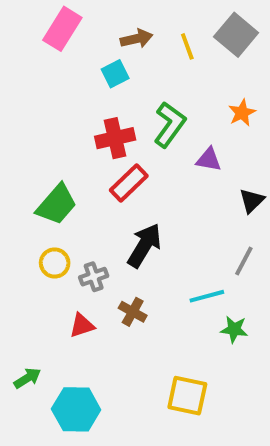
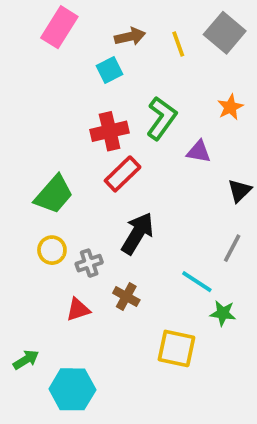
cyan line: (207, 296) -> (197, 282), turned 48
yellow square: (187, 396) -> (176, 348), moved

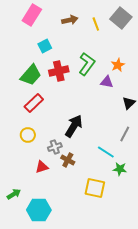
cyan square: (110, 70) -> (45, 46), moved
orange star: (230, 107) -> (118, 65), moved
red rectangle: (123, 174) -> (34, 103), moved
green trapezoid: (54, 194) -> (31, 75), moved
gray cross: (89, 263) -> (55, 147), moved

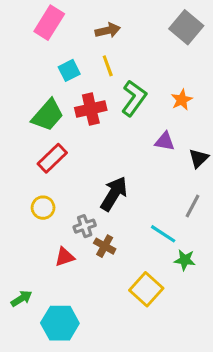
yellow line: (96, 24) -> (108, 66), moved
purple triangle: (107, 82) -> (165, 141), moved
yellow square: (95, 188) -> (146, 289), turned 30

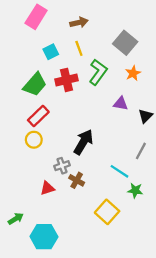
gray square: (186, 27) -> (125, 43), moved
yellow circle: (43, 208) -> (34, 140), moved

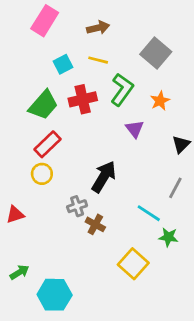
yellow line: (79, 48) -> (98, 60), turned -56
orange star: (133, 73) -> (160, 101), moved
purple triangle: (121, 104) -> (135, 129), moved, turned 42
red triangle: (47, 188) -> (15, 215), moved

